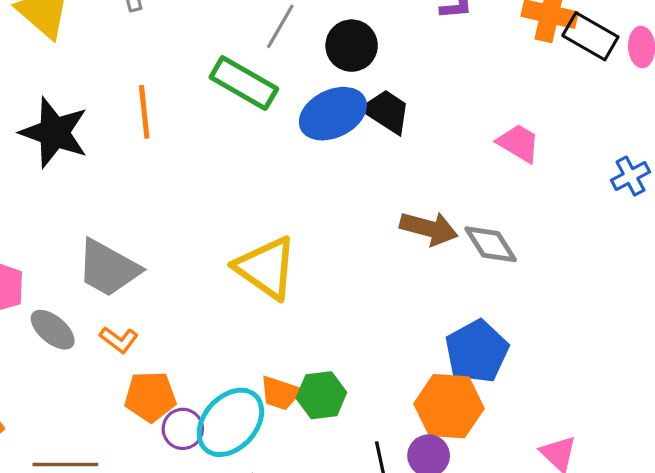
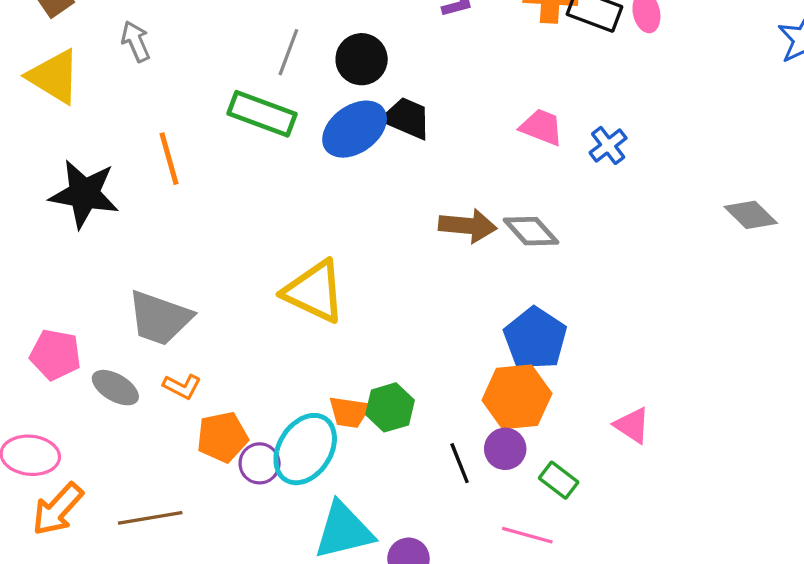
blue cross: (630, 176) -> (608, 145), moved

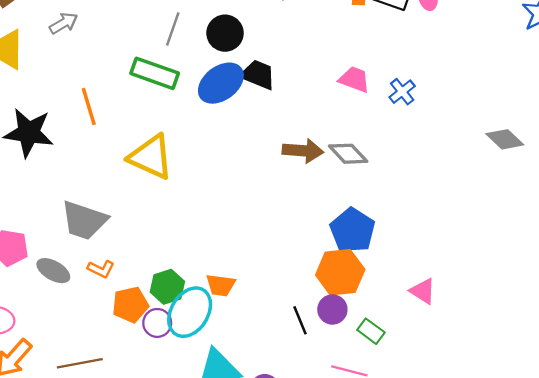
gray arrow: (136, 41) -> (64, 23), turned 84
yellow triangle: (314, 291) -> (151, 157), moved
green hexagon: (390, 407) -> (167, 287), moved

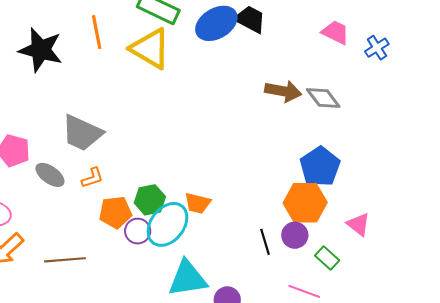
yellow triangle: (151, 157) -> (150, 49), moved
orange L-shape: (101, 269) -> (92, 178), turned -50
pink triangle: (423, 291) -> (358, 224), moved

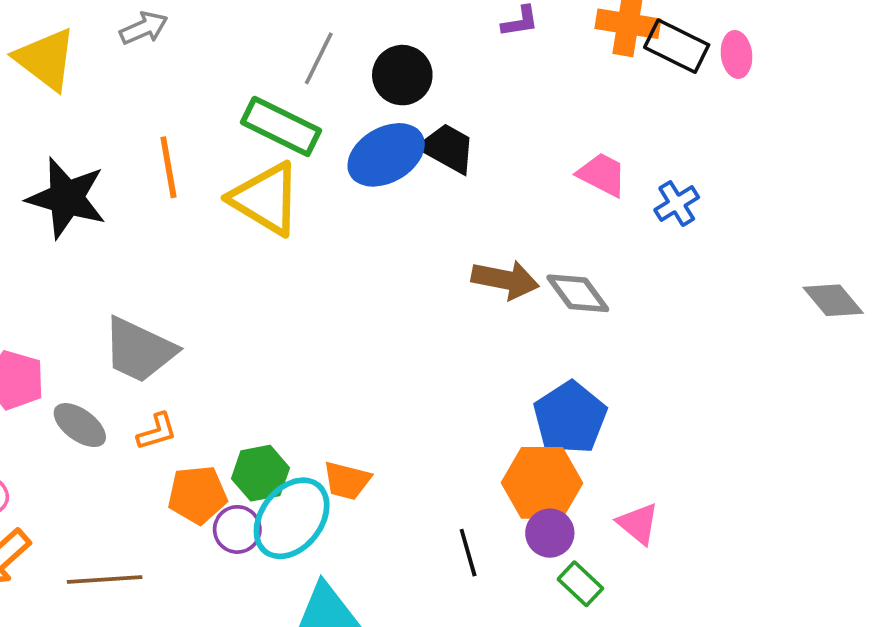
purple circle: (295, 235) -> (550, 533), moved

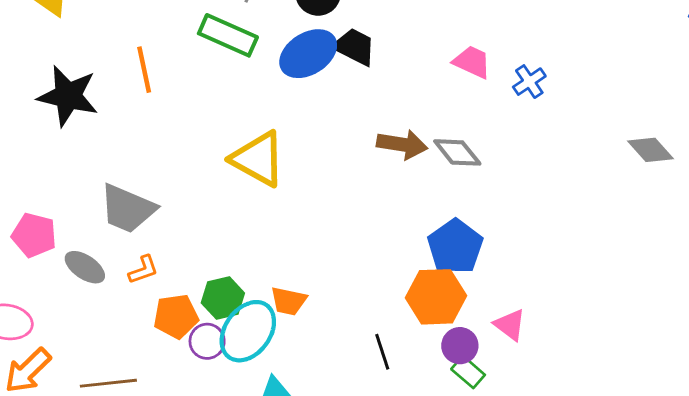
yellow triangle: (266, 199) -> (258, 159), moved
purple circle: (550, 533) -> (460, 346), moved

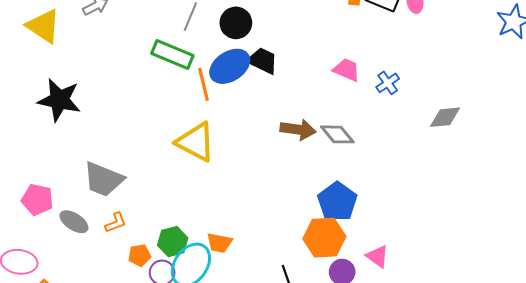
orange line: (144, 70) -> (203, 84), moved
gray diamond: (650, 150) -> (445, 117), moved, turned -52
orange pentagon: (176, 316) -> (139, 255), size x0.7

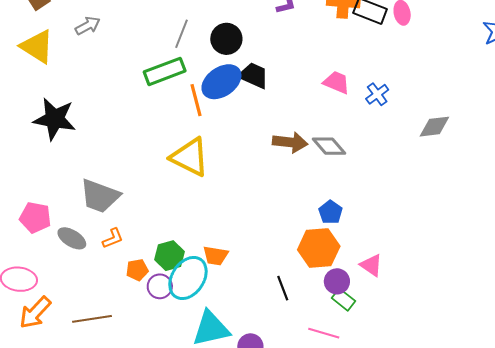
green rectangle: (172, 54) -> (165, 71), turned -42
blue pentagon: (337, 202) -> (331, 212), size x0.6

